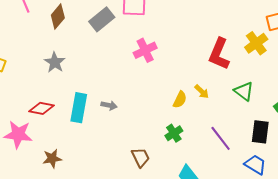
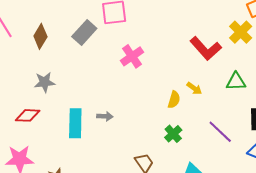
red L-shape: (219, 54) -> (206, 48), turned -56
gray star: (55, 62) -> (45, 82), turned -30
green triangle: (244, 91) -> (236, 82), turned -30
red diamond: (42, 108) -> (28, 115), moved

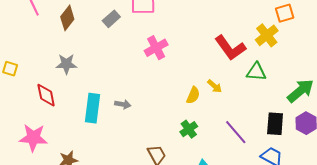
gray rectangle: (84, 32) -> (111, 19), size x0.7
green triangle: (236, 82) -> (256, 72), moved
red diamond: (28, 115) -> (46, 95), turned 70

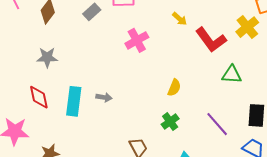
green triangle: (256, 72) -> (232, 75), moved
yellow arrow: (215, 86) -> (180, 19), moved
red diamond: (46, 95) -> (39, 97), moved

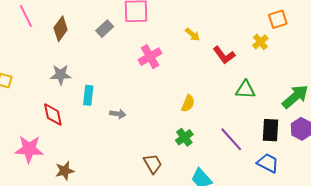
yellow cross: (247, 27) -> (260, 42), size x0.7
red L-shape: (211, 40) -> (224, 55), size x0.7
cyan rectangle: (74, 101) -> (88, 95), moved, size x0.7

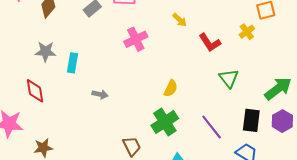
green triangle: (245, 90) -> (229, 78), turned 45
cyan rectangle: (88, 95) -> (73, 63), moved
green cross: (184, 137) -> (165, 122), size x1.5

